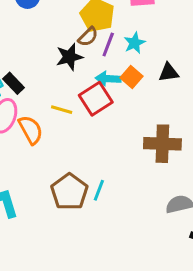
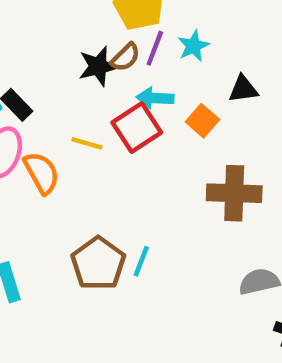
brown semicircle: (88, 37) -> (125, 57), moved
orange square: (131, 77) -> (202, 121), moved

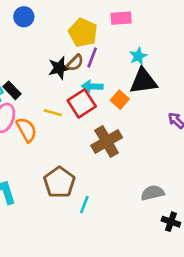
cyan star: (193, 46) -> (138, 56), moved
black triangle: (243, 89) -> (143, 81), size x1.6
brown cross: (234, 193) -> (107, 142), moved, turned -32
cyan line: (141, 261) -> (84, 205), moved

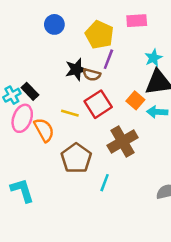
blue circle: (24, 17) -> (54, 24), moved
brown semicircle: (75, 63) -> (92, 75), moved, turned 60
cyan arrow: (92, 86) -> (157, 112), moved
brown pentagon: (59, 182) -> (76, 158), moved
cyan line: (84, 205) -> (105, 183), moved

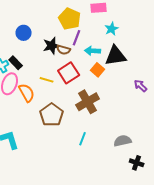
blue circle: (54, 24) -> (24, 33), moved
cyan star: (153, 58) -> (112, 29), moved
cyan arrow: (157, 112) -> (93, 51), moved
cyan line: (105, 183) -> (83, 139), moved

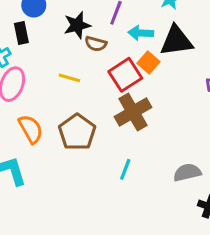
brown semicircle: (64, 50) -> (96, 44), moved
black rectangle: (16, 63) -> (21, 33), moved, turned 32
red square: (69, 73) -> (125, 75), moved
orange semicircle: (27, 93) -> (31, 129), moved

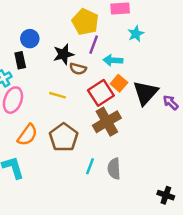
black triangle: (176, 41) -> (145, 93), moved, turned -40
orange semicircle: (31, 129) -> (27, 135), turned 65
cyan line: (125, 169) -> (90, 166), moved
gray semicircle: (187, 172) -> (114, 169), moved, turned -80

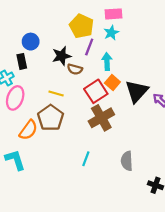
cyan star: (136, 34) -> (111, 33), moved
cyan arrow: (113, 60) -> (107, 61), turned 84
brown pentagon: (64, 137) -> (51, 118), moved
gray semicircle: (114, 169) -> (127, 161), moved

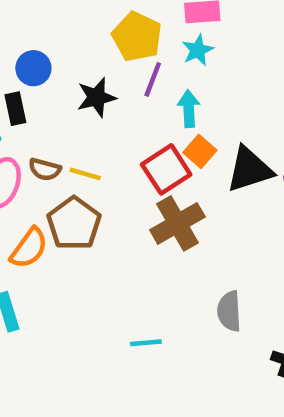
brown semicircle: (75, 69) -> (45, 169), moved
black triangle: (137, 91) -> (249, 169), turned 30
cyan line: (86, 159) -> (146, 343), moved, turned 64

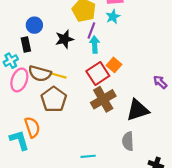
cyan arrow: (189, 109) -> (95, 44), moved
brown semicircle: (45, 169) -> (40, 74), size x1.5
black triangle: (249, 169) -> (138, 110), moved
orange semicircle: (29, 248) -> (32, 127), moved, turned -54

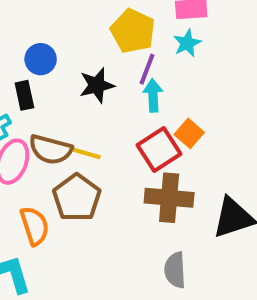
brown cross: (103, 99) -> (169, 198), turned 35
orange semicircle: (32, 127) -> (35, 226), moved
gray semicircle: (128, 141) -> (175, 270), moved

